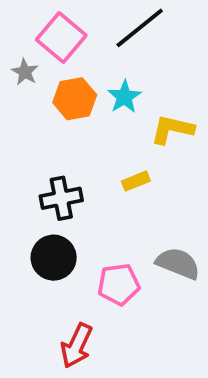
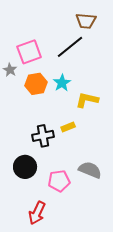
pink square: (61, 37) -> (29, 52), turned 30
black cross: (61, 198) -> (43, 136), moved

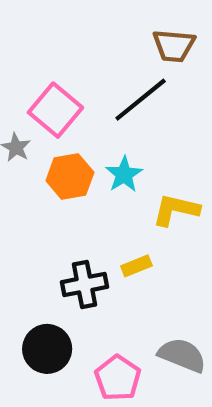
pink square: (29, 52) -> (55, 110), turned -30
pink pentagon: (59, 181) -> (118, 378), turned -30

